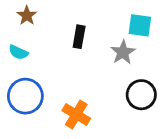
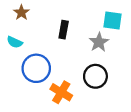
black circle: (141, 95) -> (95, 76), moved
blue circle: (25, 96) -> (36, 68), moved

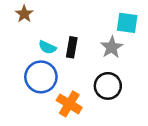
black rectangle: (64, 30) -> (72, 47), moved
cyan semicircle: (15, 42) -> (47, 47), moved

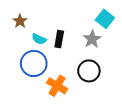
brown star: (24, 14) -> (20, 21), moved
cyan square: (127, 23) -> (105, 19), turned 30

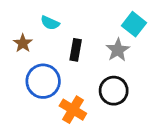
brown star: (20, 21) -> (23, 43), moved
cyan semicircle: (39, 39) -> (50, 23), moved

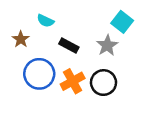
black rectangle: (76, 50) -> (69, 45), turned -72
orange cross: (73, 110) -> (73, 81), moved, turned 30

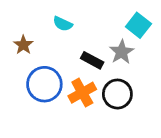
cyan semicircle: (45, 21) -> (63, 24), moved
black rectangle: (69, 45) -> (92, 60), moved

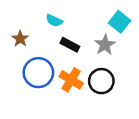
black rectangle: (92, 60) -> (70, 45), moved
orange cross: (82, 93) -> (71, 80), turned -30

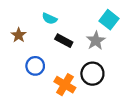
blue circle: (38, 73) -> (35, 66), size x0.7
orange cross: (71, 80) -> (65, 85), moved

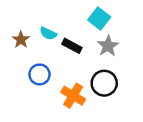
cyan semicircle: (50, 19) -> (48, 33), moved
cyan square: (109, 20) -> (99, 18), moved

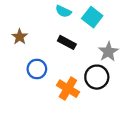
cyan semicircle: (48, 33) -> (63, 11), moved
gray star: (108, 46) -> (108, 52), moved

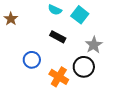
brown star: (20, 37) -> (11, 19), moved

